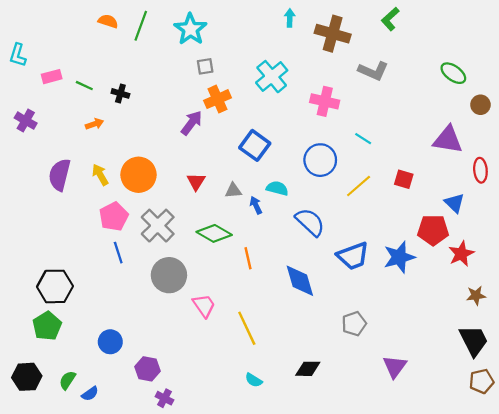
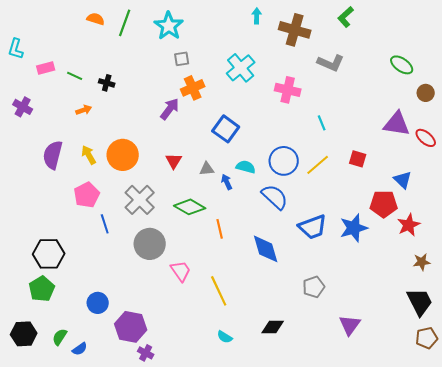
cyan line: (363, 139) -> (322, 123), turned 35
blue circle: (320, 160) -> (284, 161), moved
red ellipse: (480, 170) -> (426, 138), moved, turned -45
pink pentagon: (114, 216) -> (87, 195), moved
purple hexagon: (148, 369) -> (131, 327), size x1.4

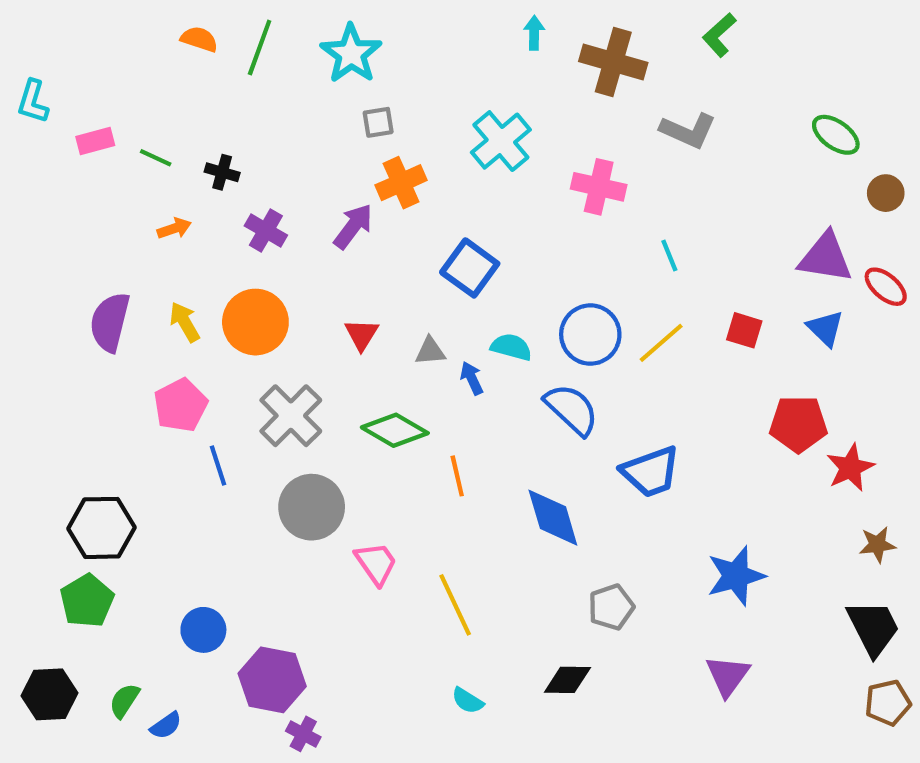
purple cross: (23, 107) -> (266, 230), moved
blue triangle: (403, 180) -> (825, 328), moved
blue star: (354, 228) -> (736, 576), moved
gray pentagon: (314, 287) -> (611, 607), moved

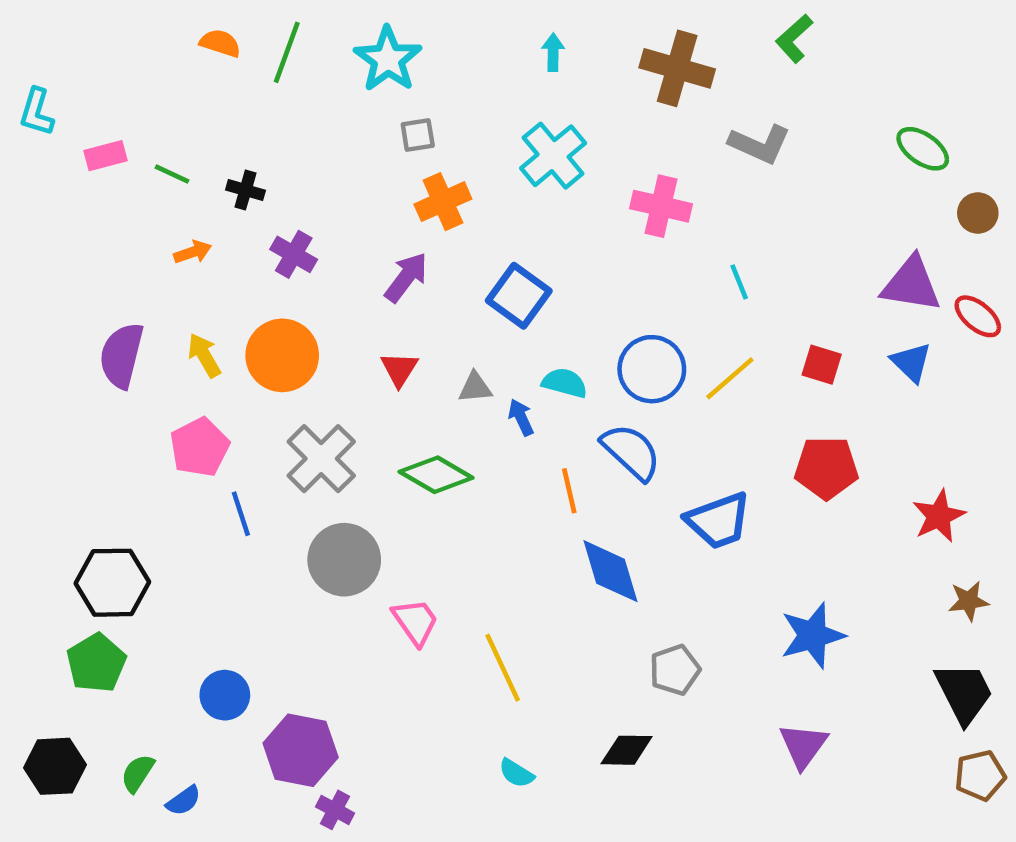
cyan arrow: (534, 33) -> (553, 52), moved
purple arrow: (353, 226) -> (406, 277), moved
red pentagon: (798, 424) -> (826, 468), moved
orange line: (457, 476) -> (569, 491), moved

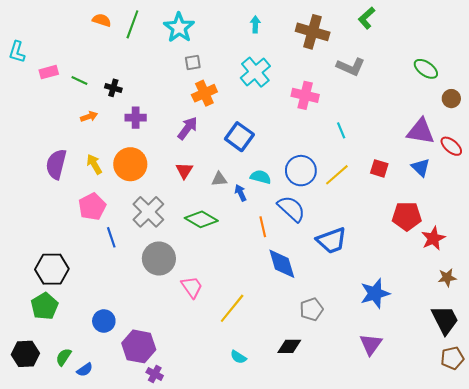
purple cross: (294, 254) -> (136, 118), turned -30
red pentagon: (826, 468) -> (407, 216), moved
yellow line: (503, 668) -> (232, 308), turned 64

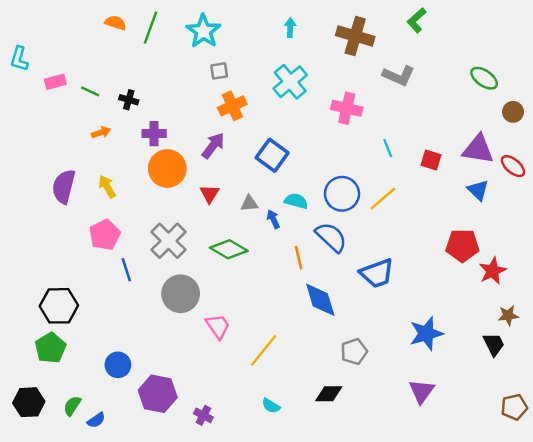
orange circle: (130, 164) -> (167, 168), moved
red square: (379, 168) -> (431, 160), moved
black trapezoid: (445, 320) -> (494, 344), moved, size x0.7
purple cross: (155, 374) -> (203, 415), moved

